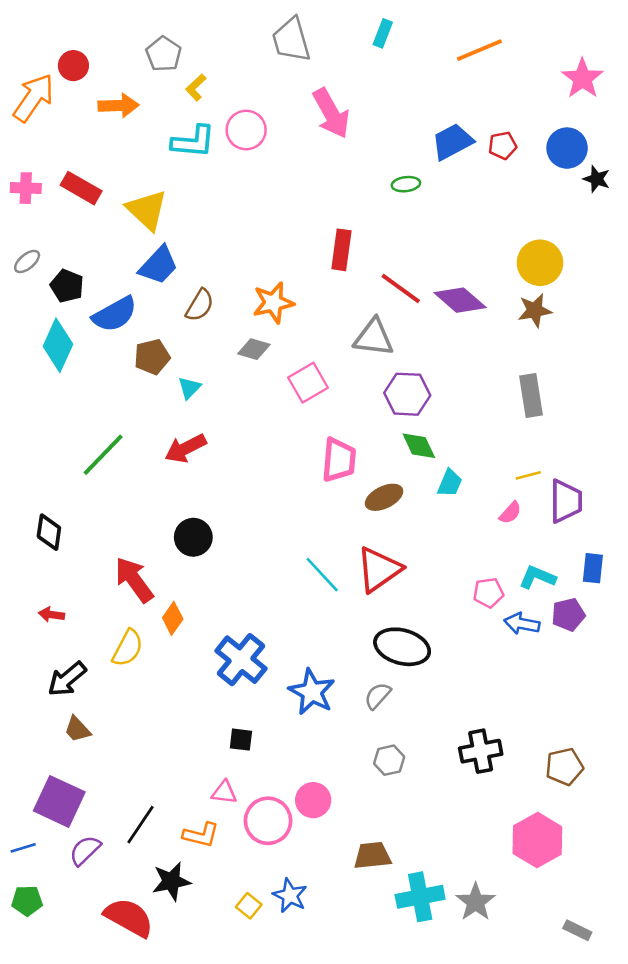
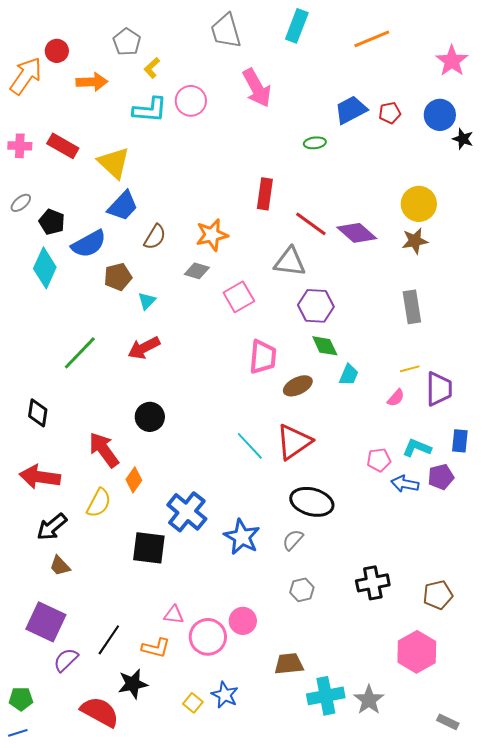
cyan rectangle: (383, 33) -> (297, 26), size x1.5
red arrow: (52, 615) -> (40, 477), size x2.0
black square: (241, 740) -> (149, 548), moved, size x1.8
blue line: (23, 848) -> (18, 733), moved

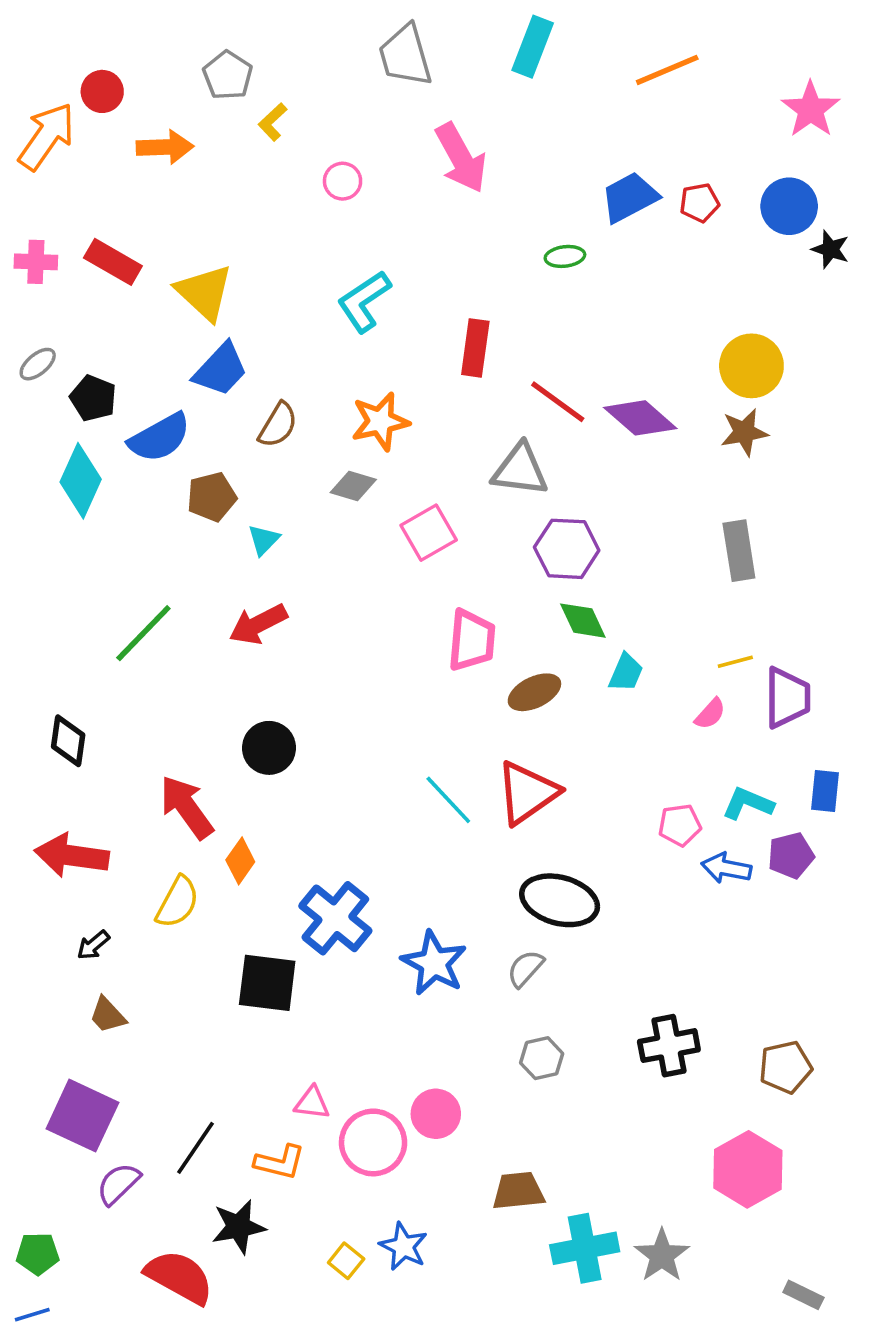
pink circle: (191, 101) -> (343, 181), size x0.7
cyan L-shape: (150, 110) -> (364, 301), moved, turned 141
black arrow: (52, 527) -> (93, 945), size x0.6

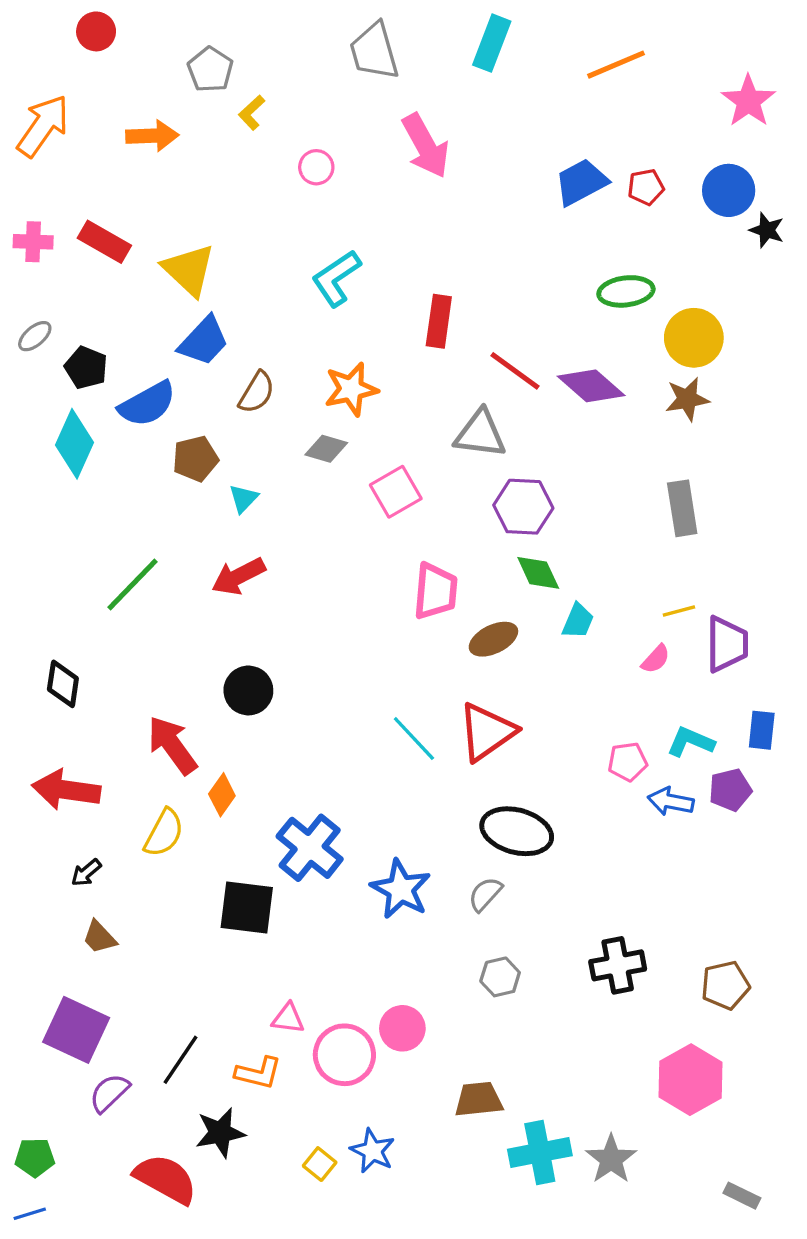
red circle: (102, 91) -> (96, 31), moved
green ellipse: (565, 256) -> (626, 291), moved, size x1.5

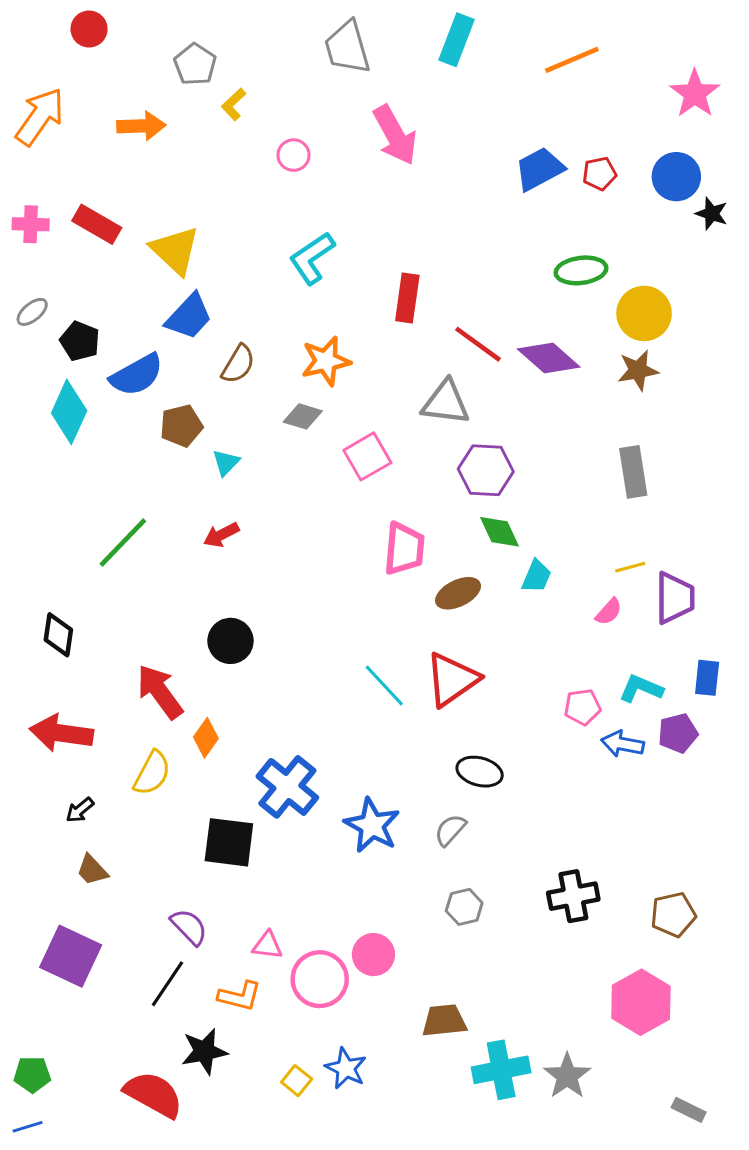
red arrow: (238, 576) -> (221, 535), size x0.7
black ellipse: (517, 831) -> (480, 772), size x0.7
purple semicircle: (109, 1093) -> (189, 927), moved, turned 90

